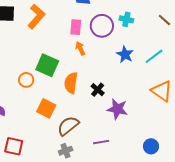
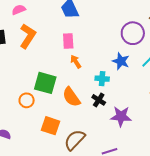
cyan cross: (126, 19) -> (102, 79), moved
purple circle: (102, 26) -> (133, 33), moved
orange semicircle: (71, 83) -> (71, 97), turned -35

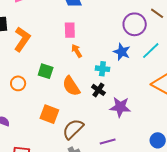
orange L-shape: (28, 36) -> (22, 39), moved
green square: (45, 83) -> (46, 71), size x0.7
orange circle: (27, 100) -> (18, 83), moved

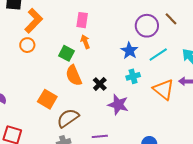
cyan cross: (102, 69) -> (133, 76), moved, turned -32
green square: (46, 71) -> (67, 53), moved
orange circle: (18, 83) -> (27, 45), moved

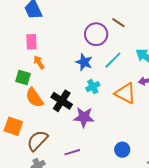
black cross: (100, 84) -> (62, 101), size x1.5

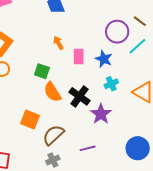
pink rectangle: (31, 42) -> (79, 56), moved
cyan line: (113, 60) -> (137, 46), moved
orange arrow: (39, 62) -> (58, 43), moved
purple star: (84, 117) -> (101, 114), turned 30
blue circle: (122, 150) -> (138, 148), size x1.5

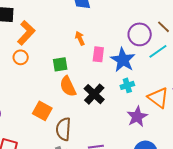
blue star: (104, 59) -> (123, 60), size x1.4
green square: (42, 71) -> (60, 64), turned -35
purple star: (101, 114) -> (137, 117), moved
brown semicircle: (53, 135) -> (63, 129), turned -50

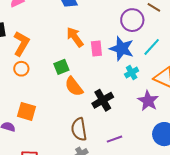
orange arrow: (80, 38) -> (75, 37), size x1.5
cyan line: (158, 51) -> (152, 47), moved
black cross: (94, 94) -> (103, 100), moved, turned 30
orange square: (42, 111) -> (26, 111), moved

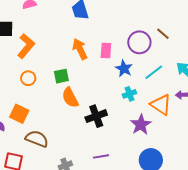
pink rectangle: (96, 49) -> (106, 50), moved
blue star: (122, 49) -> (124, 69), size x0.7
orange circle: (21, 69) -> (28, 78), moved
brown semicircle: (79, 129) -> (37, 139), moved, turned 110

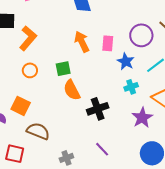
purple line: (101, 156) -> (102, 149), turned 56

